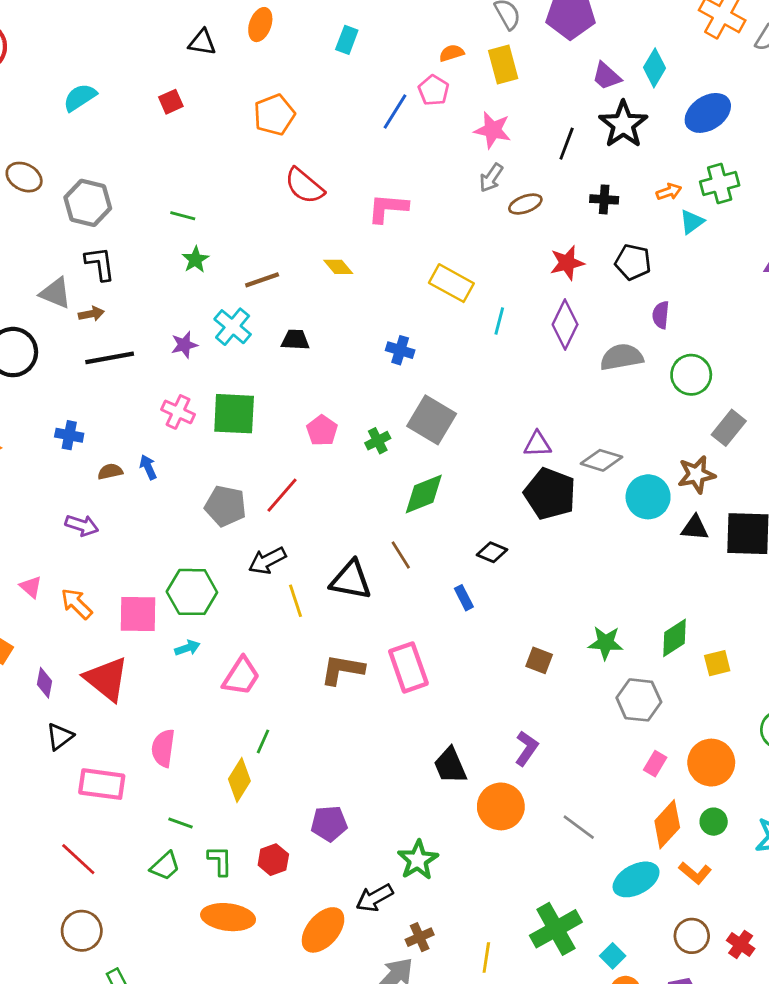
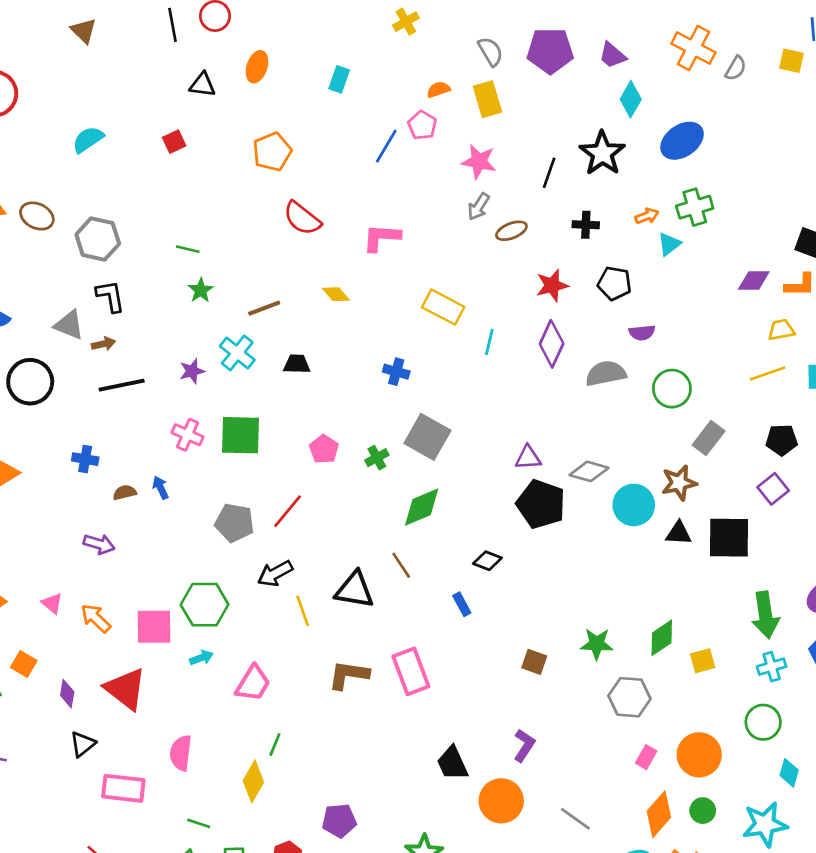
purple trapezoid: (607, 76) -> (612, 55), moved
purple semicircle: (661, 315) -> (642, 333), turned -100

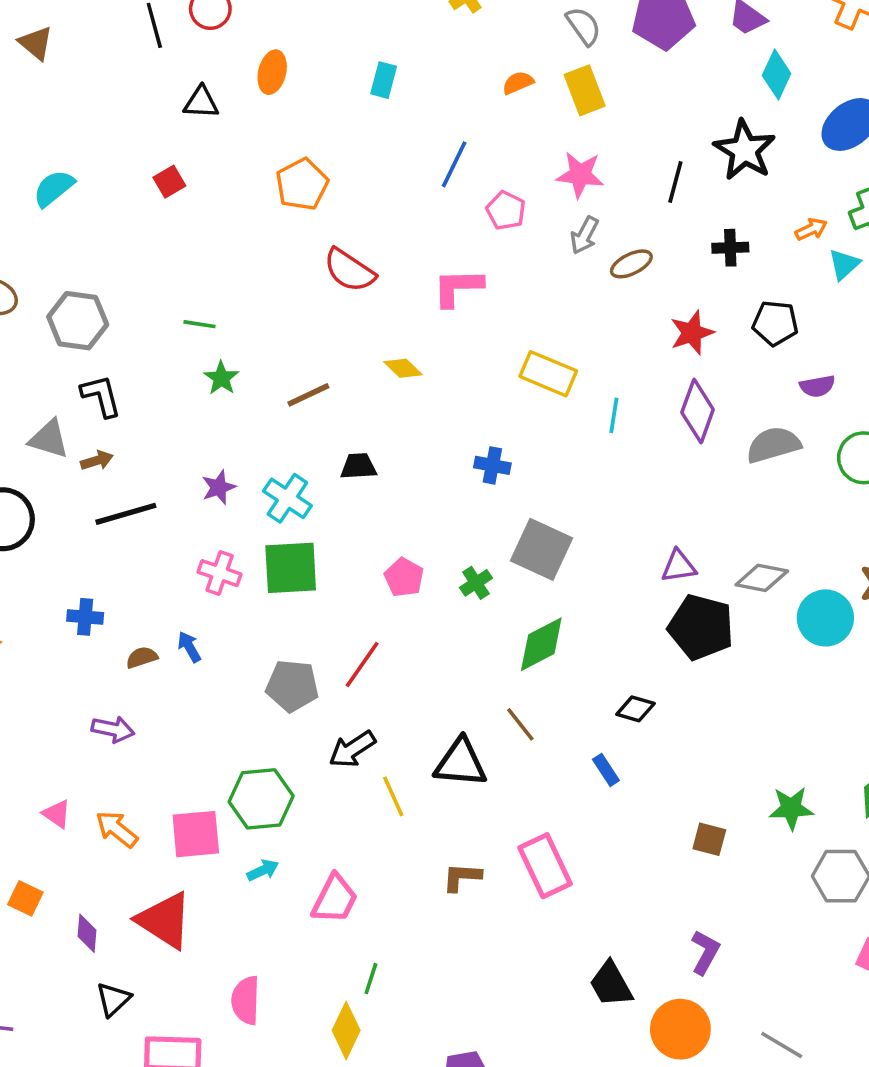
pink pentagon: (422, 125) -> (506, 211), moved
cyan cross: (237, 353) -> (287, 498), moved
brown L-shape: (348, 675) -> (462, 877), size x0.7

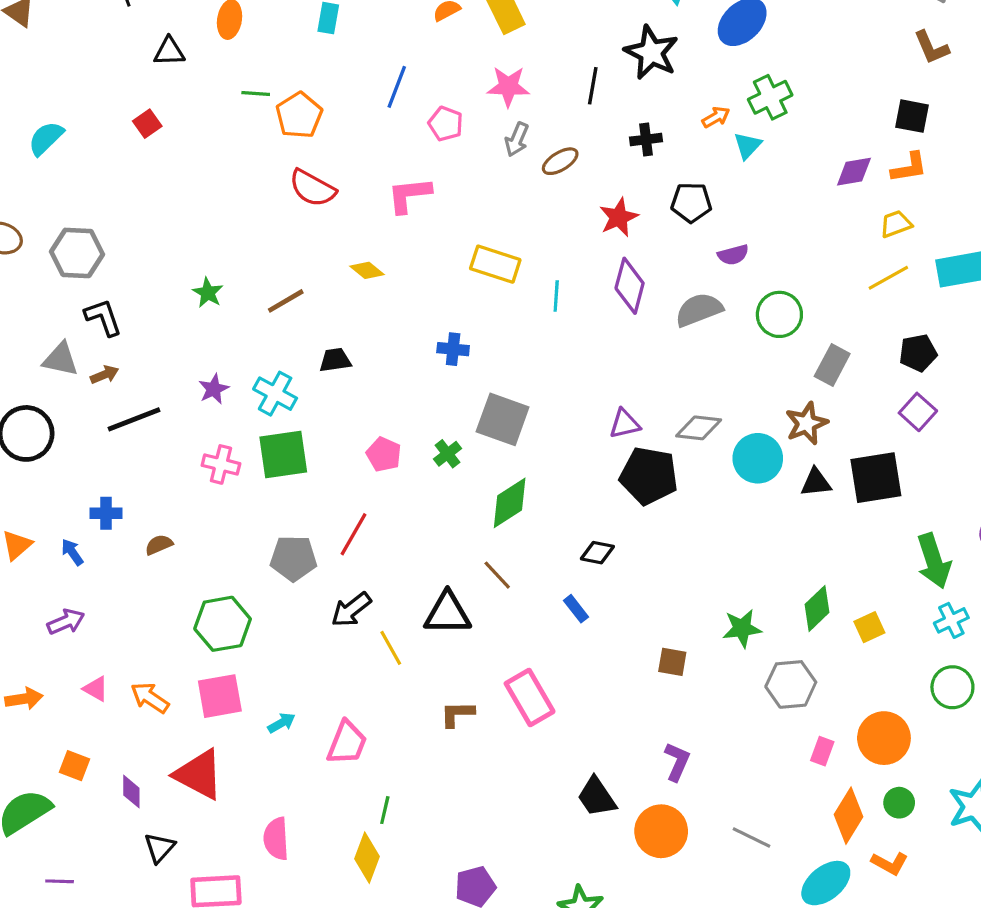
orange pentagon: (302, 184) -> (299, 115), moved
green line: (200, 324) -> (256, 93), moved
blue arrow: (189, 647) -> (72, 552), moved
purple arrow: (113, 729) -> (66, 622), moved, turned -30
green hexagon: (261, 799) -> (223, 624), moved

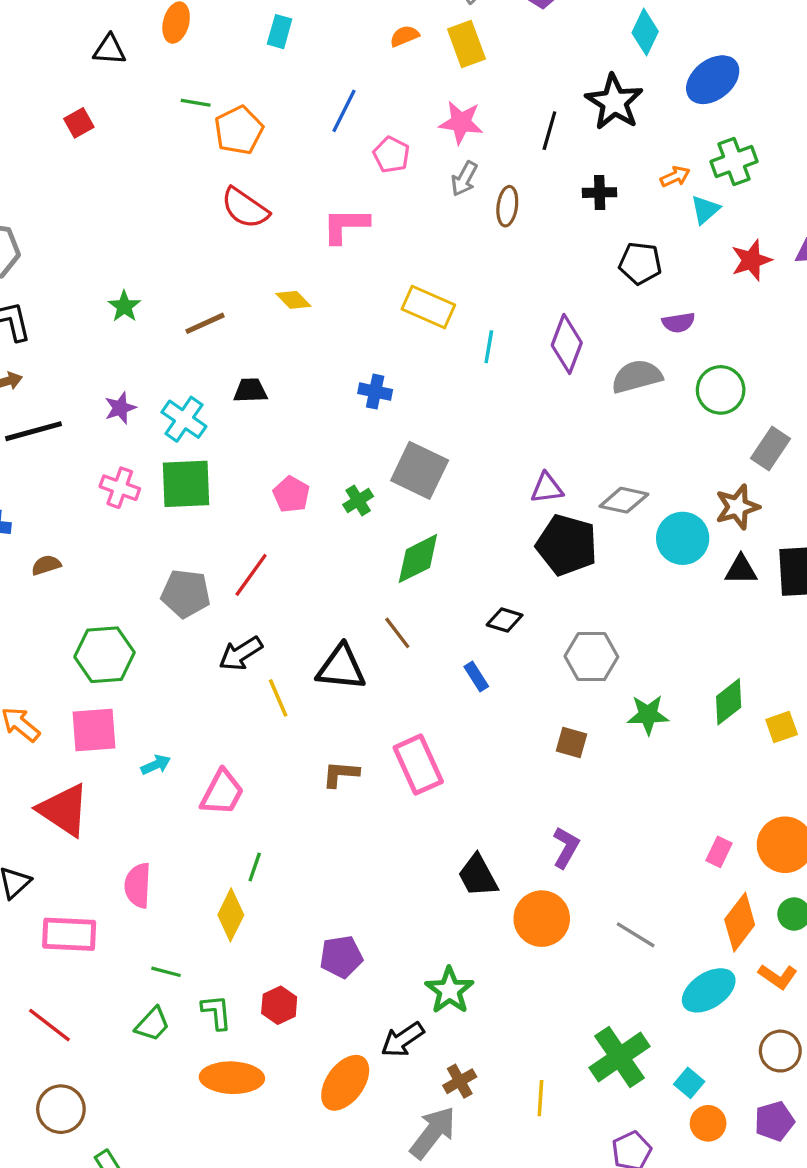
brown ellipse: (560, 161) -> (507, 206), turned -57
red star: (619, 217) -> (751, 260), moved
gray hexagon: (791, 684) -> (591, 657), moved

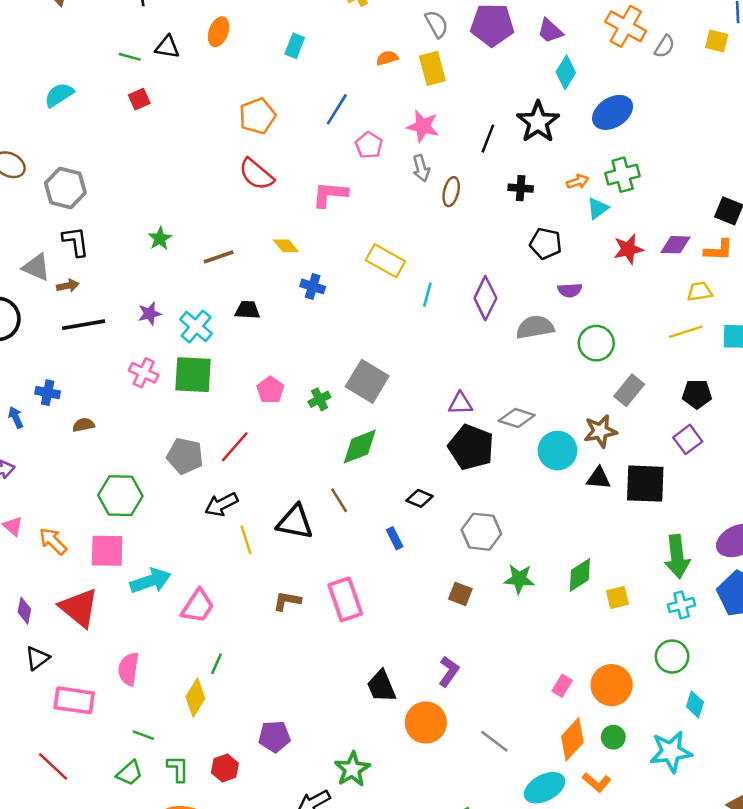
green line: (196, 103) -> (130, 57), moved
gray arrow: (464, 179) -> (421, 168), turned -50
blue cross: (375, 392) -> (313, 286), moved
cyan arrow: (156, 765) -> (150, 581), size x1.8

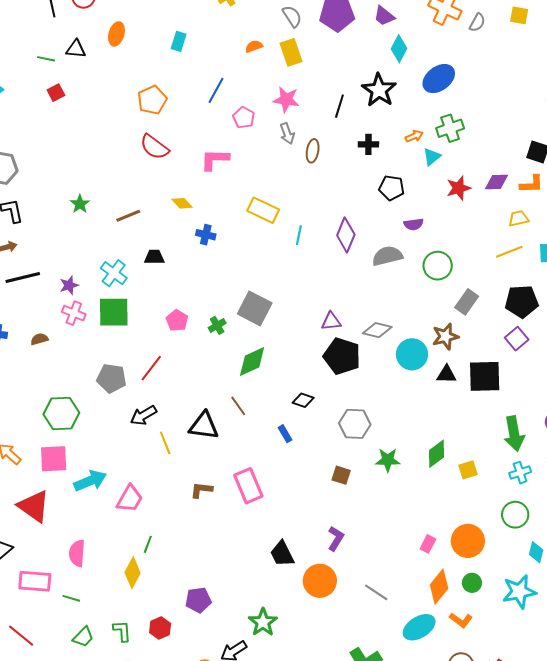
purple star: (150, 314) -> (69, 285), moved
black pentagon: (697, 394) -> (522, 301), size x1.4
brown semicircle: (83, 425) -> (39, 339), moved
green line: (143, 735) -> (71, 598), moved

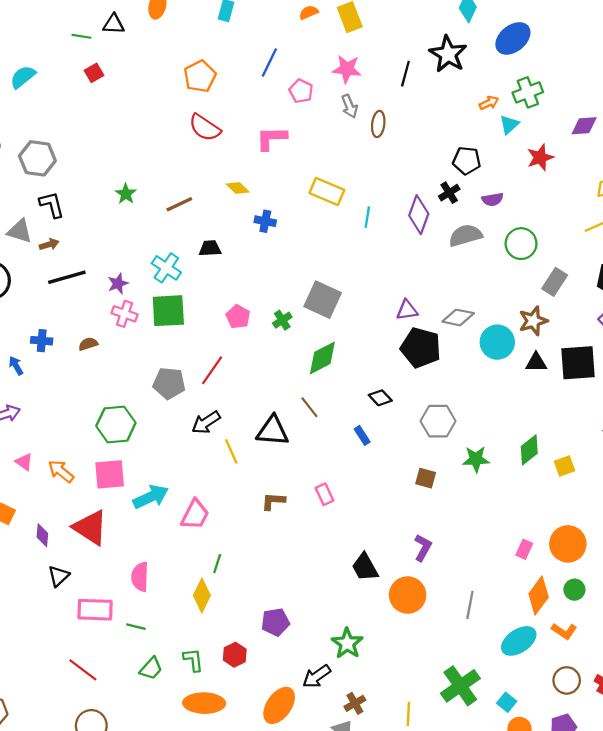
black cross: (368, 144) -> (449, 193), moved, turned -30
purple diamond: (496, 182) -> (584, 126), moved
black diamond: (303, 400) -> (380, 398), turned 30
pink rectangle: (248, 486) -> (324, 494), size x0.6
gray line: (376, 592) -> (470, 605), turned 70

